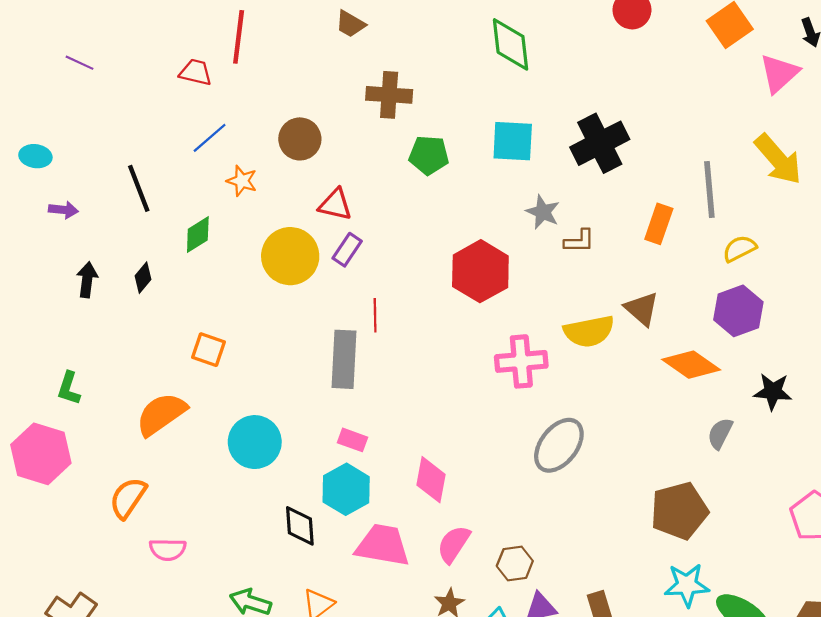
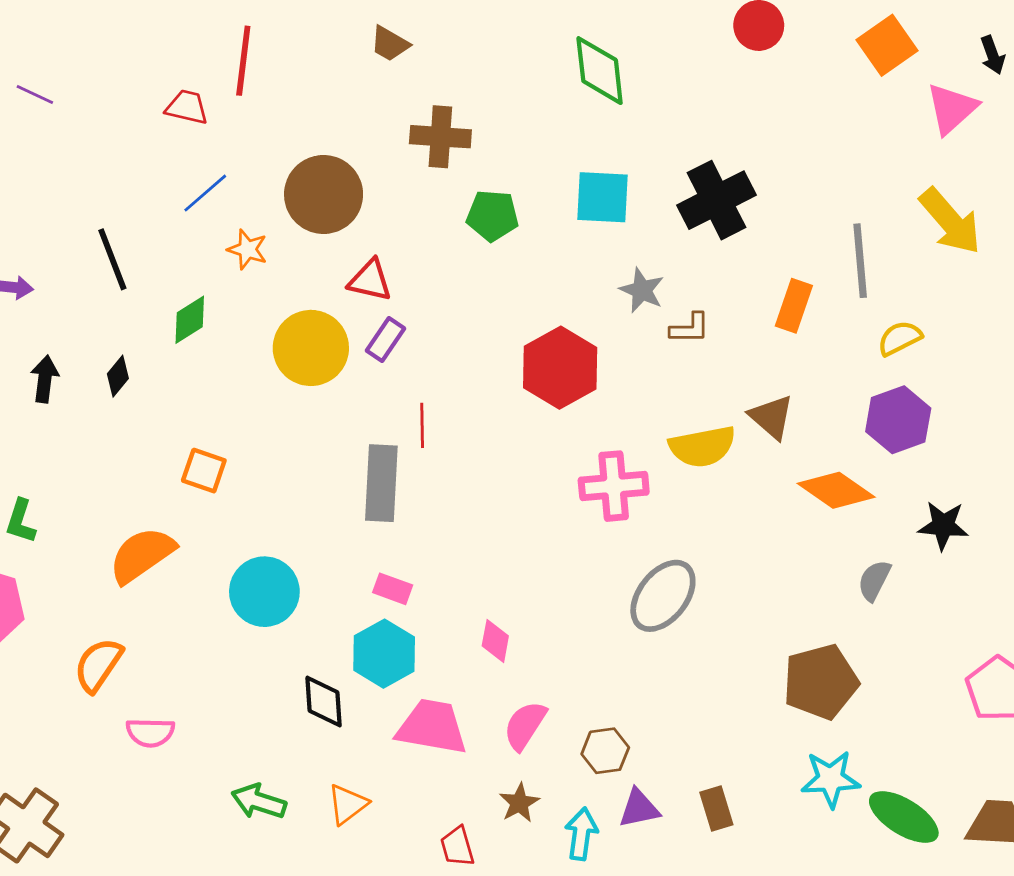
brown circle: (300, 139) -> (324, 194), size x1.4
pink diamond: (431, 480) -> (495, 641), size x0.7

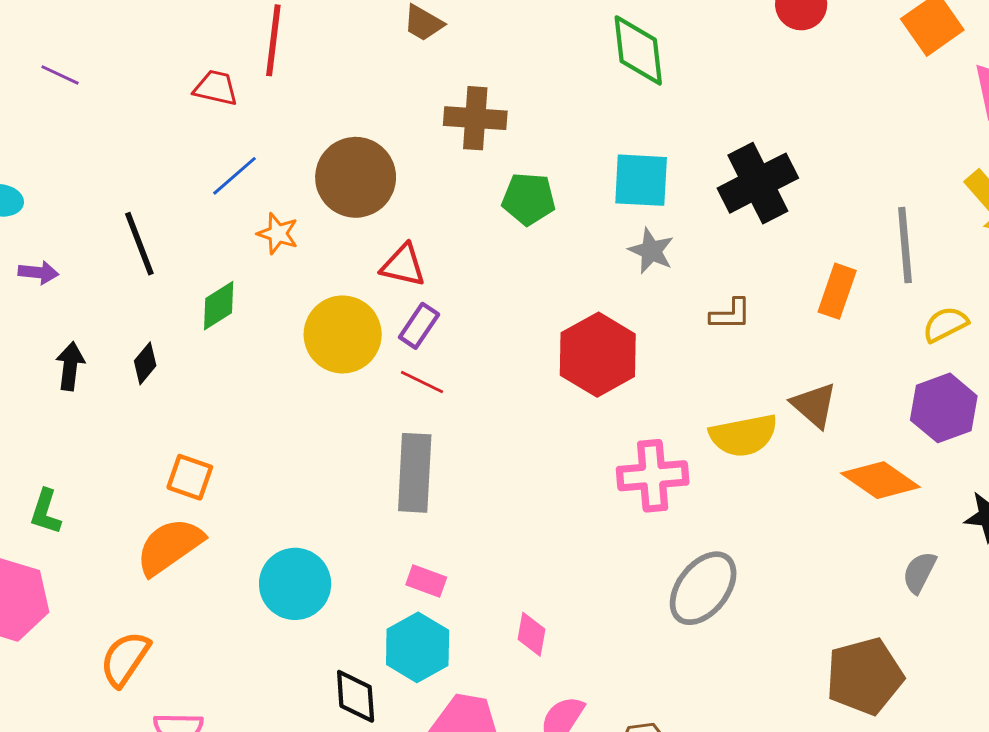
gray star: (642, 290) -> (651, 251), moved
red line: (422, 425) -> (422, 382), moved, turned -63
orange square: (204, 471) -> (190, 477), moved

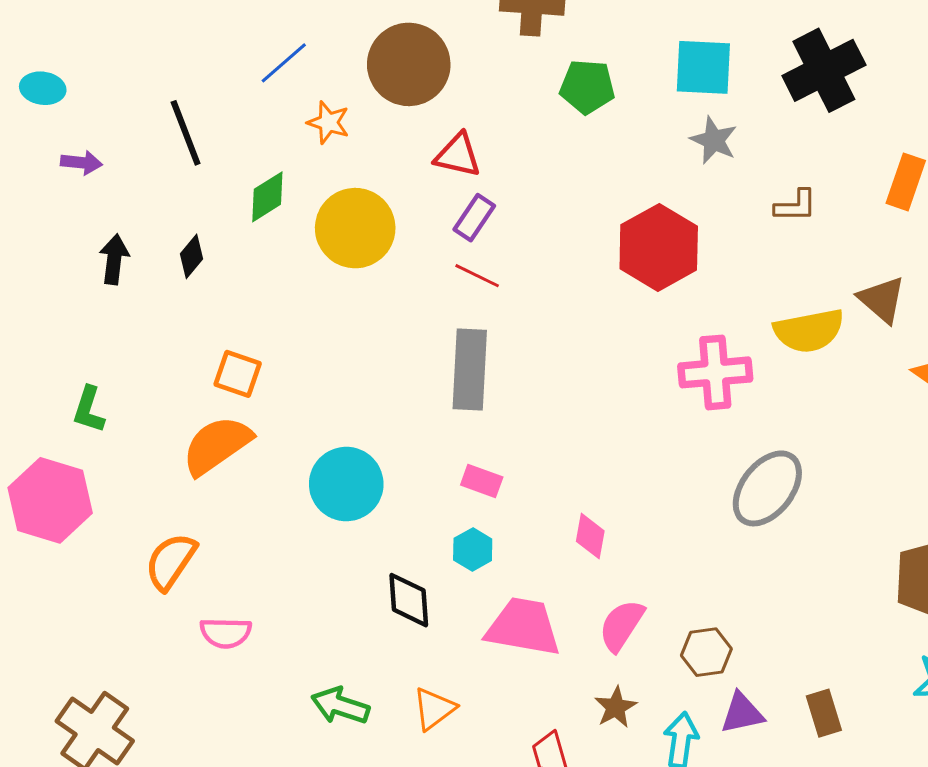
yellow circle: (343, 334) -> (355, 228), moved
cyan hexagon: (418, 647) -> (473, 549), size x0.6

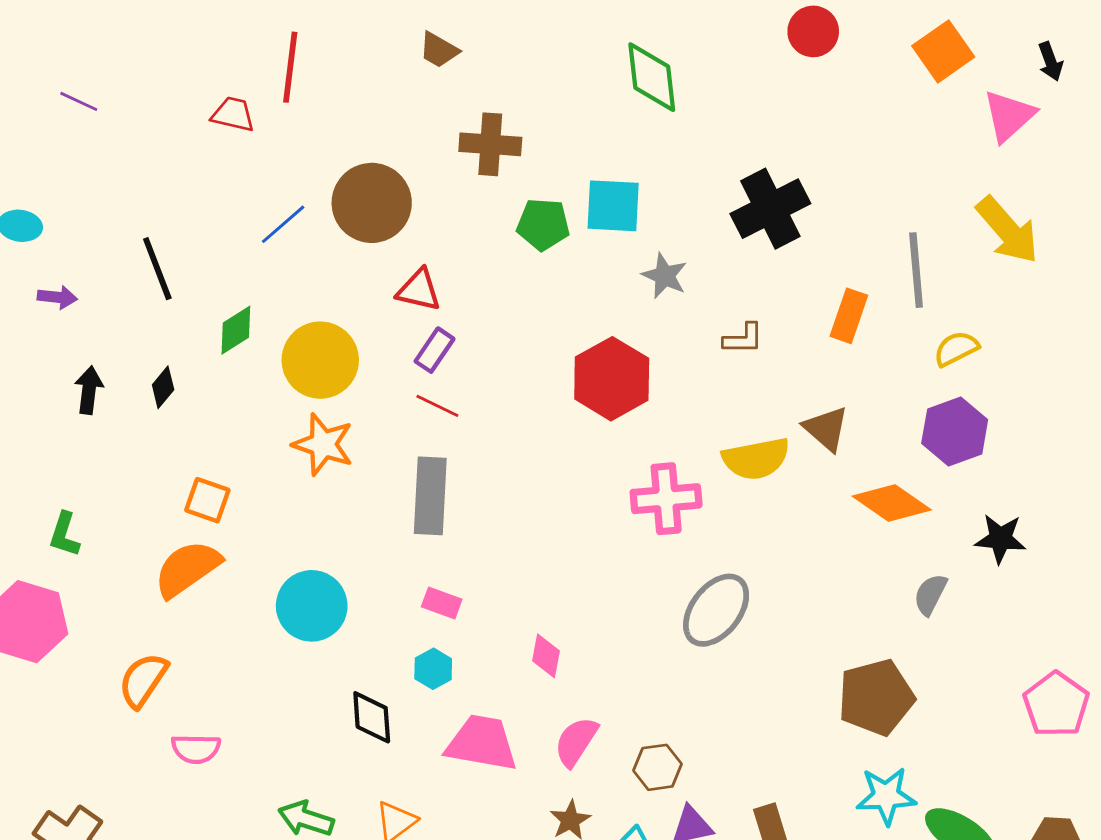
blue line: (284, 63) -> (283, 224), moved
cyan square: (703, 67) -> (613, 206), moved
orange star: (328, 122) -> (323, 444), moved, size x1.5

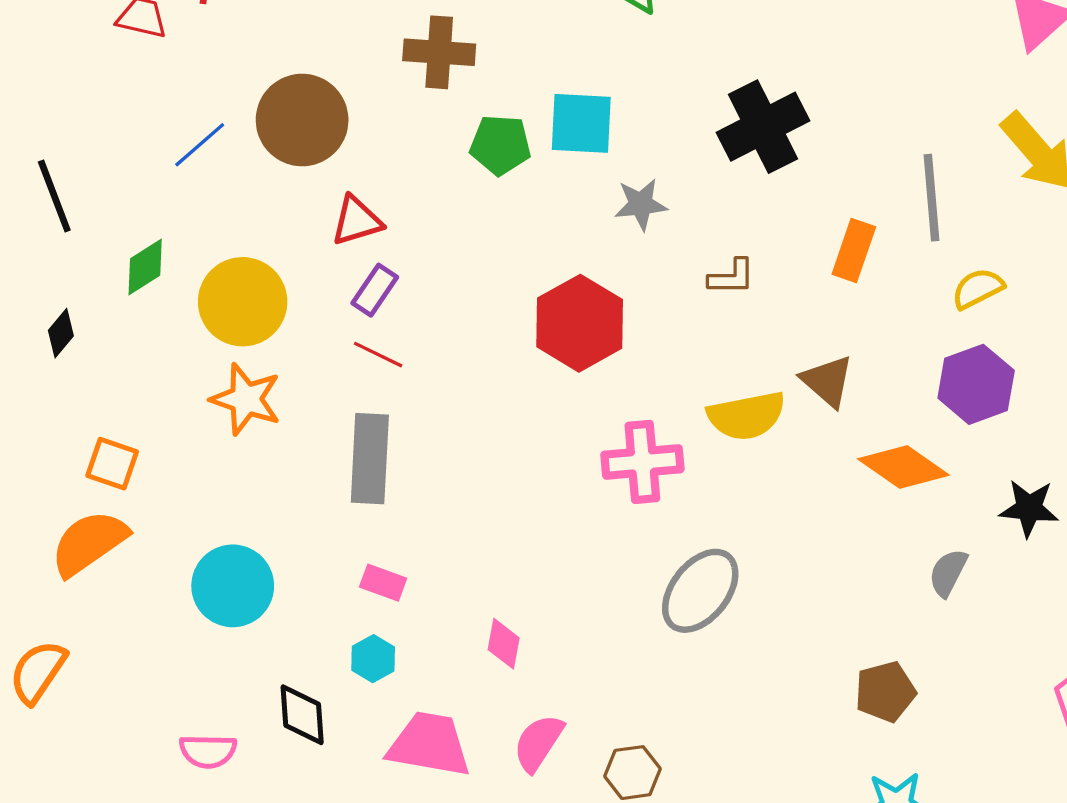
gray star: (665, 276) -> (641, 204), turned -30
red triangle: (419, 290) -> (357, 221), turned -30
brown pentagon: (876, 697) -> (885, 692), size x0.7
pink semicircle: (196, 749) -> (208, 751), moved

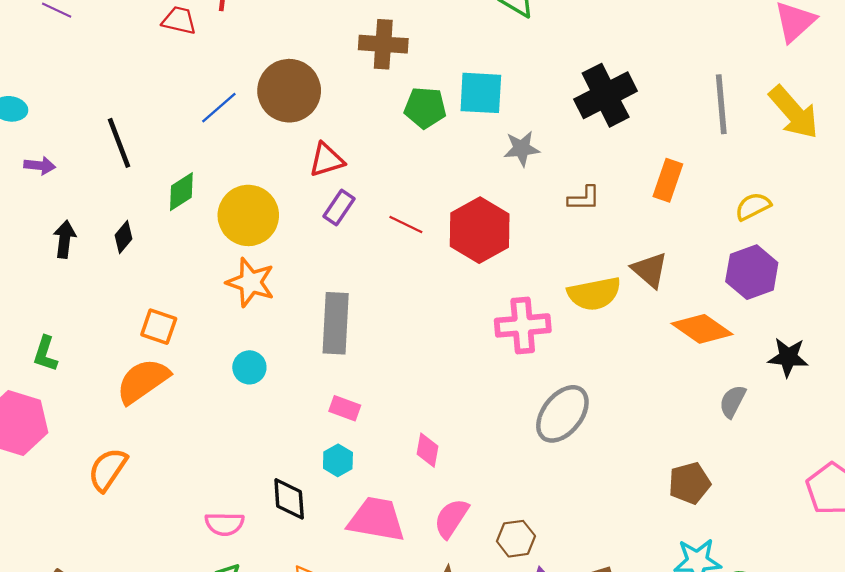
gray line: (931, 198) -> (721, 104), moved
red line: (378, 355) -> (406, 225), moved
cyan circle: (233, 586) -> (249, 367), moved, size x0.6

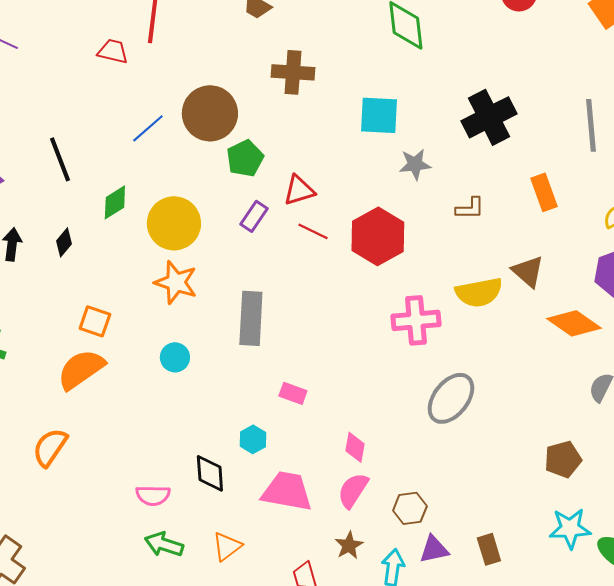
green pentagon: (425, 108) -> (245, 158), moved, turned -30
red triangle: (327, 160) -> (299, 190), moved
orange rectangle: (668, 180) -> (544, 192), turned -39
pink rectangle: (345, 408) -> (293, 393), moved
pink diamond: (427, 450) -> (355, 447), moved

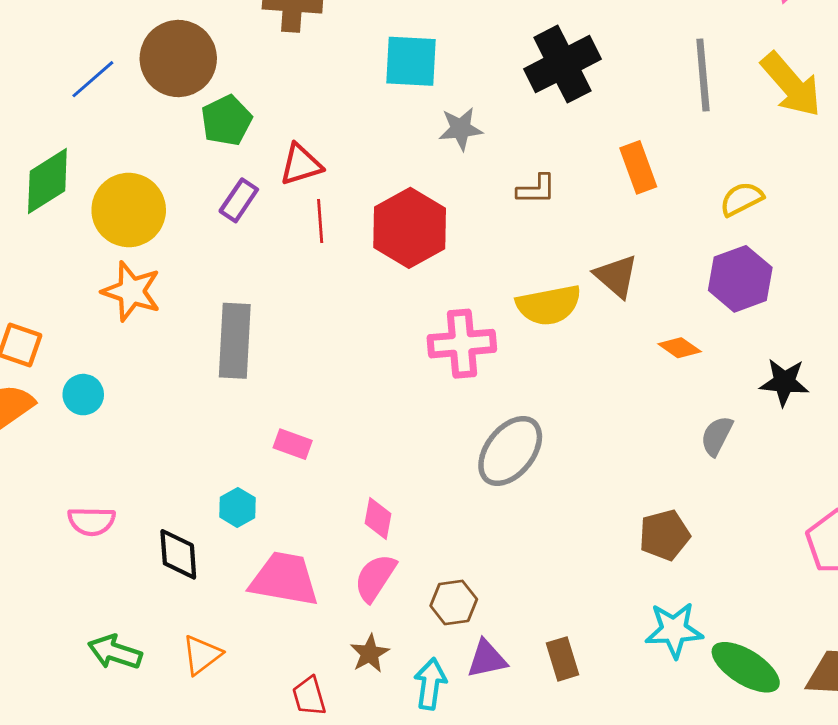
green diamond: (115, 202) -> (47, 181), size x1.4
red line: (313, 231) -> (320, 221), turned 60
orange diamond: (574, 323) -> (680, 348), size x0.6
cyan circle: (175, 357) -> (83, 395), moved
pink semicircle: (153, 495) -> (92, 521), moved

